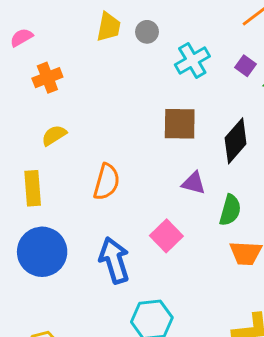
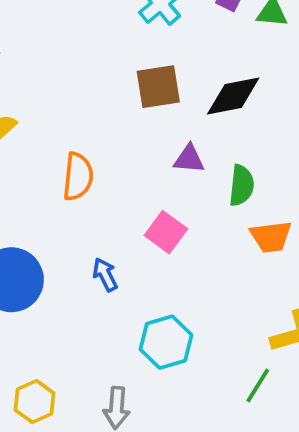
black diamond: (236, 141) -> (233, 96), turned 48
blue arrow: (114, 260) -> (105, 275), size x0.6

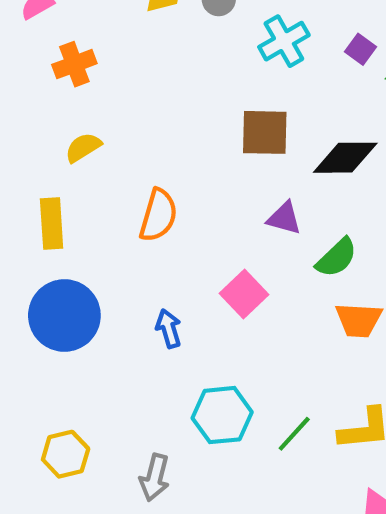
green semicircle: (241, 185) -> (337, 258), turned 30
green line: (258, 385) -> (294, 434), moved

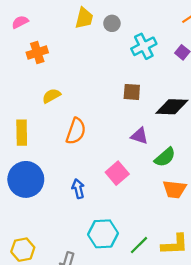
brown square: (265, 132) -> (132, 92), size x0.7
yellow semicircle: (83, 147) -> (51, 96), moved

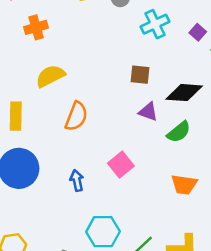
yellow semicircle: (51, 96) -> (50, 76), size x1.4
purple triangle: (139, 136) -> (148, 112), moved
green semicircle: (165, 157) -> (179, 132), moved

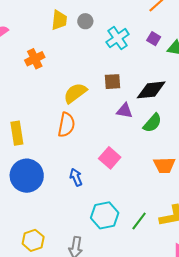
orange cross: (36, 27) -> (35, 59), moved
yellow semicircle: (50, 76) -> (75, 93), moved

